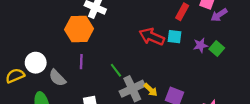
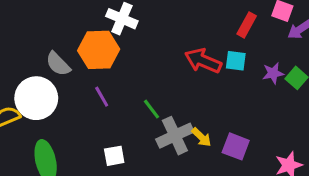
purple line: (81, 62) -> (102, 97), turned -32
white circle: (36, 63) -> (36, 98), size x1.4
gray semicircle: (57, 78) -> (58, 64), moved

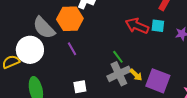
gray semicircle: (58, 64) -> (44, 28), size x1.4
green line: (152, 109) -> (118, 57), moved
purple square: (236, 146) -> (158, 81), size x1.4

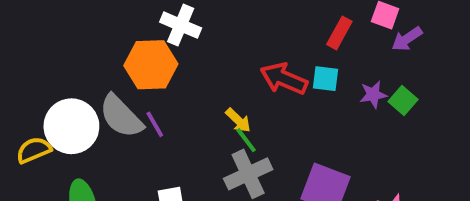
gray semicircle: (44, 28) -> (121, 116), moved
yellow arrow: (136, 75) -> (238, 120), moved

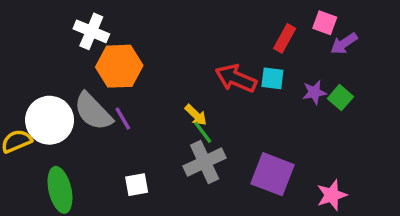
white cross: (181, 25) -> (91, 31), moved

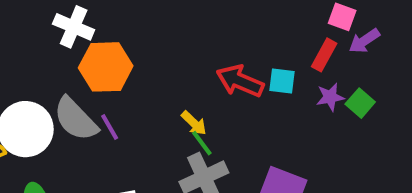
red rectangle: (285, 38) -> (324, 55), moved

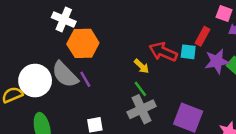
red rectangle: (324, 55) -> (203, 36), moved
purple star: (330, 97) -> (217, 61), size x1.5
yellow arrow: (194, 123) -> (142, 66), moved

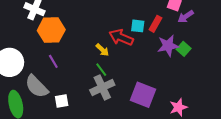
cyan square: (188, 52) -> (138, 26), moved
gray semicircle: (65, 75) -> (37, 86), moved

